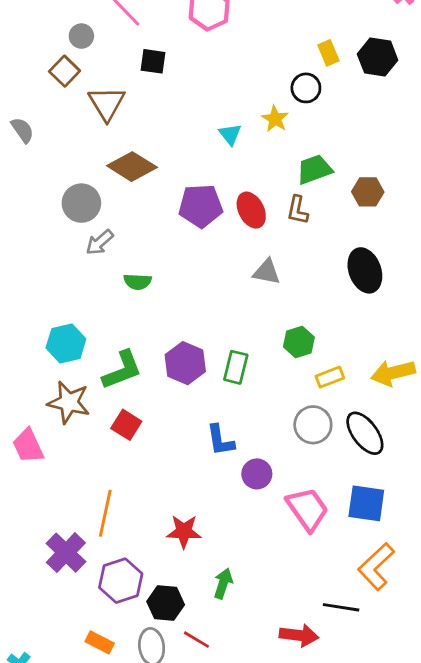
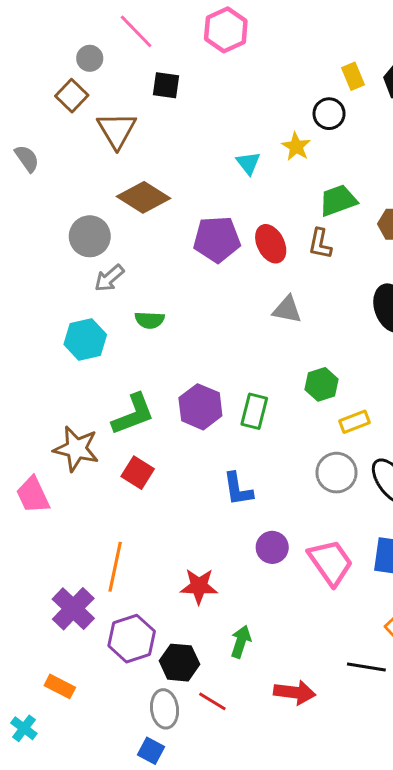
cyan hexagon: (66, 343) -> (85, 339), moved
purple circle: (257, 474) -> (272, 547), moved
red arrow: (299, 635) -> (295, 692), moved
orange rectangle: (100, 642) -> (60, 686), moved

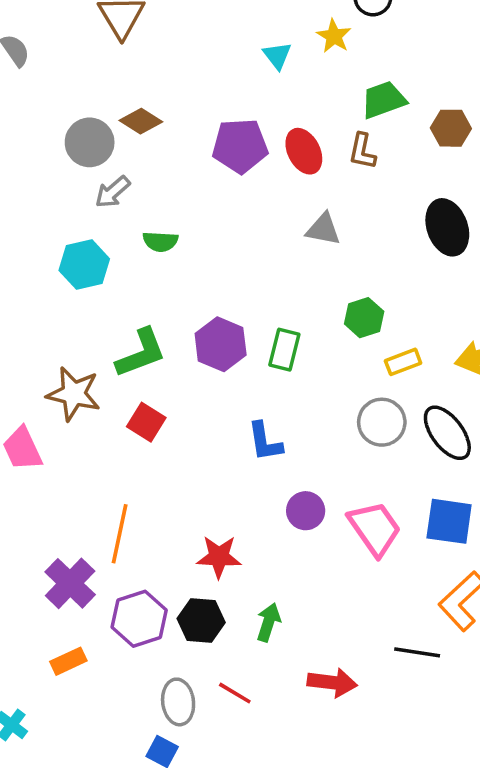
brown diamond: (144, 197) -> (141, 121), moved, size x0.7
black hexagon: (179, 663) -> (201, 621), moved
orange rectangle: (60, 686) -> (68, 661), moved, turned -52

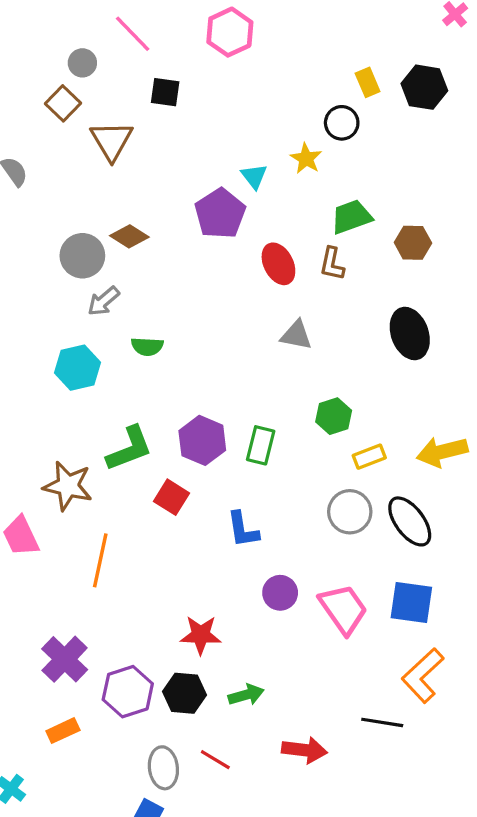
purple pentagon: (240, 146) -> (220, 214), moved, turned -30
red square: (146, 422) -> (172, 497), moved
orange line: (120, 534) -> (100, 560), moved
green arrow: (268, 622) -> (246, 695), turned 56

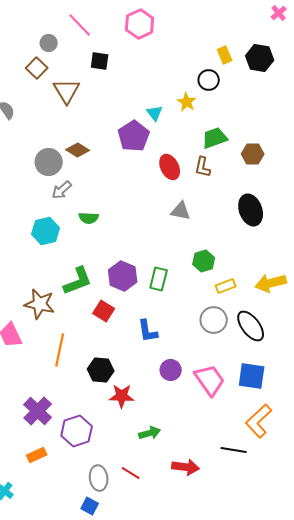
black hexagon: (184, 693) -> (101, 370), moved

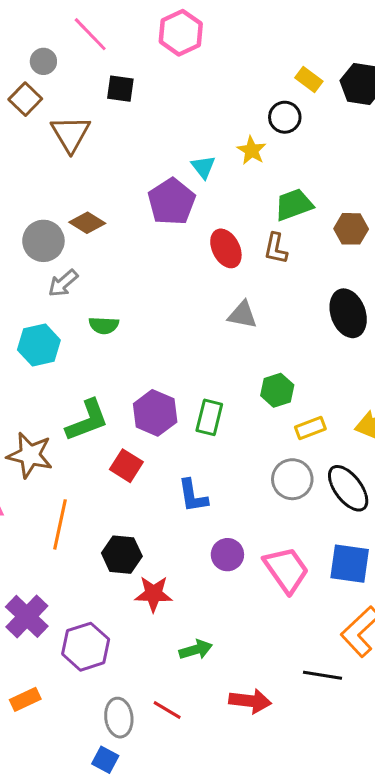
yellow rectangle: (225, 55) -> (309, 79), turned -30
orange rectangle: (37, 455) -> (25, 699), moved

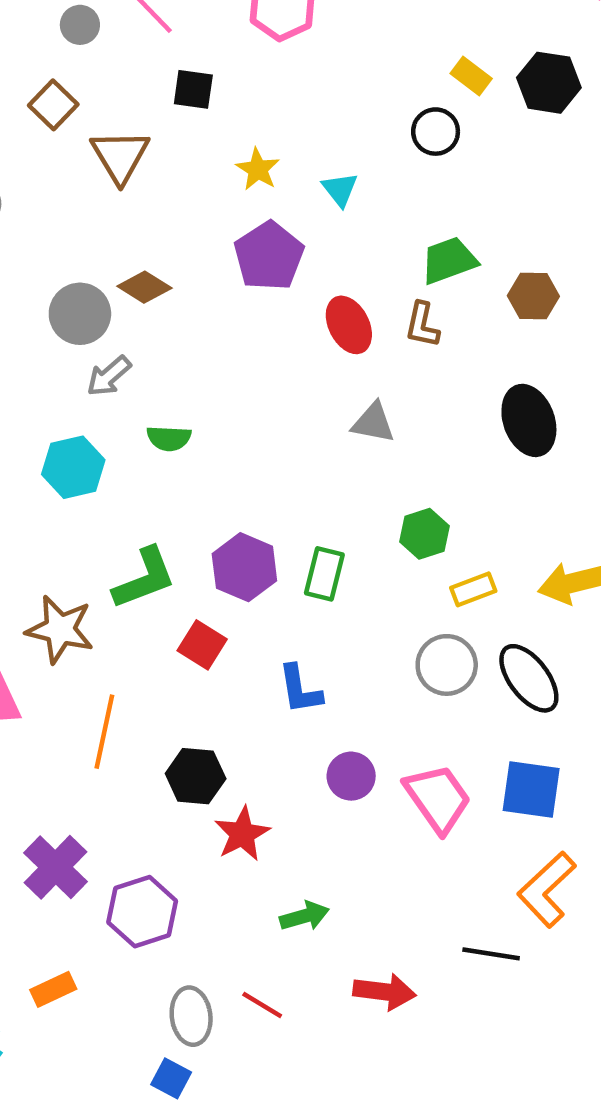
gray circle: (43, 61) -> (80, 25), moved
yellow star: (252, 150) -> (258, 169), moved
cyan triangle: (203, 167) -> (340, 189), moved
red star: (154, 594) -> (242, 834), turned -30

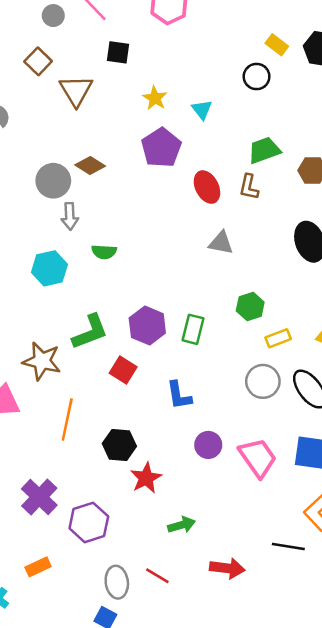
gray arrow: (109, 376) -> (70, 216), turned -52

